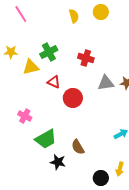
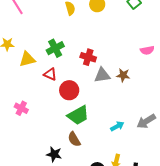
green cross: (49, 52) -> (55, 48), moved
red cross: (86, 58) -> (88, 57), moved
green trapezoid: (46, 139) -> (78, 115), moved

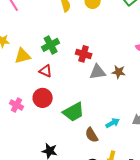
red circle: (69, 90) -> (43, 98), moved
brown semicircle: (74, 139) -> (92, 135), moved

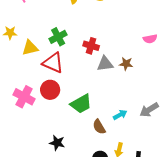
red triangle: (46, 71) -> (53, 63), size x1.6
pink cross: (17, 105) -> (24, 97), size x1.5

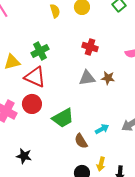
red cross: (91, 46) -> (90, 47), moved
black star: (57, 143) -> (24, 156), moved

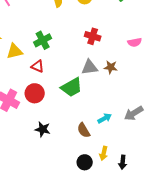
red triangle: (35, 77) -> (38, 66), size x0.6
green trapezoid: (63, 118) -> (72, 87), moved
black star: (24, 156) -> (43, 129), moved

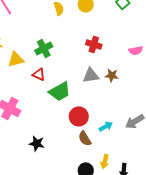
green trapezoid: (72, 87) -> (60, 91), moved
red circle: (35, 93) -> (79, 116), moved
black star: (43, 129) -> (37, 143), moved

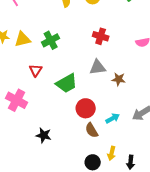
yellow triangle: (16, 59) -> (23, 39), moved
red triangle: (39, 74) -> (36, 70), moved, turned 40
brown star: (112, 75) -> (119, 79), moved

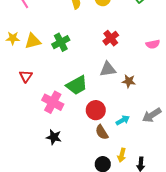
red cross: (101, 36) -> (111, 38), turned 35
red triangle: (36, 70) -> (26, 76), moved
pink cross: (17, 100) -> (53, 102), moved

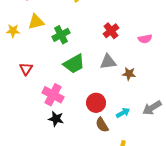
yellow triangle: (33, 41) -> (36, 22), moved
pink semicircle: (153, 44) -> (145, 39), moved
green trapezoid: (77, 85) -> (74, 64), moved
black star: (54, 137) -> (56, 119), moved

